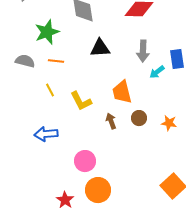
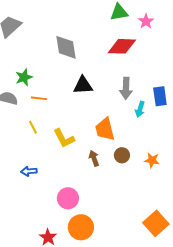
green star: (47, 32) -> (24, 77), moved, size x0.7
cyan arrow: (157, 72) -> (140, 109), turned -35
blue arrow: (46, 134) -> (29, 171), size x0.7

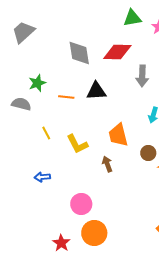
red diamond: (122, 46) -> (117, 52), moved
gray arrow: (126, 88) -> (142, 76), moved
orange line: (39, 98) -> (66, 97), moved
brown circle: (122, 155) -> (148, 153), moved

